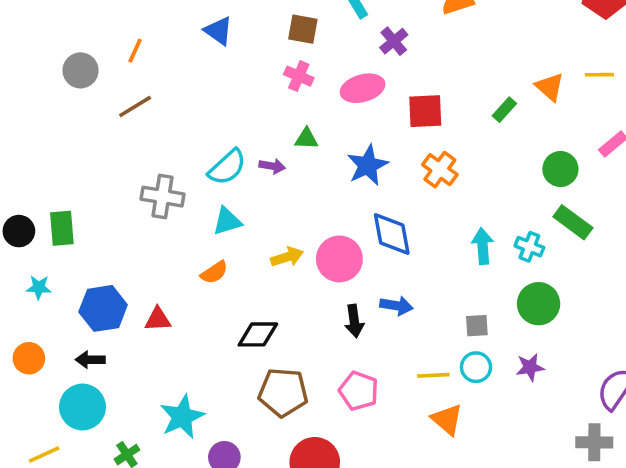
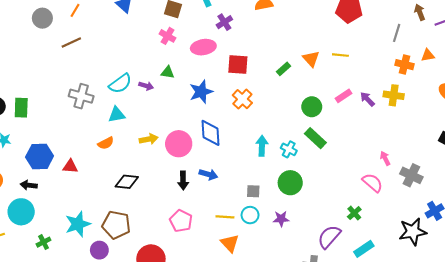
brown pentagon: (283, 392) -> (116, 225), moved

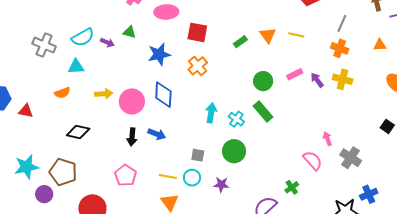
gray line: (397, 33) -> (342, 23), moved
orange cross: (404, 65) -> (340, 48), moved

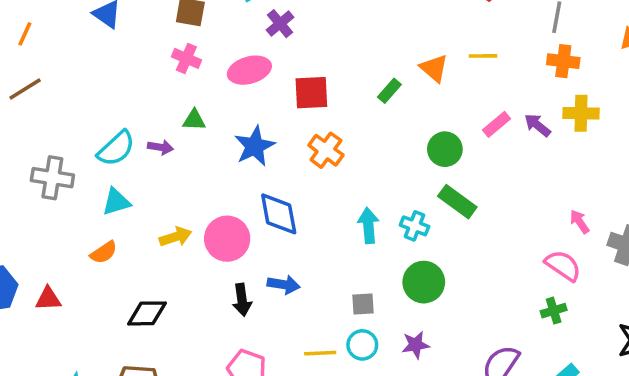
green cross: (292, 187) -> (554, 311), moved, turned 32

